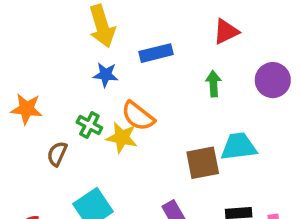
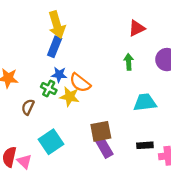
blue rectangle: (156, 53) -> (55, 47), moved, turned -54
blue star: (106, 75) -> (59, 75), moved
brown square: (203, 163) -> (101, 131), moved

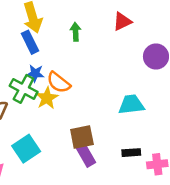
blue rectangle: (55, 47) -> (30, 42), turned -48
green arrow: (129, 62) -> (75, 32), moved
green cross: (49, 88) -> (24, 89), size x1.5
yellow star: (70, 97) -> (47, 98), turned 30

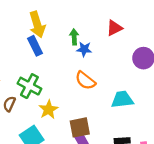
blue star: (35, 73) -> (84, 49), moved
orange semicircle: (59, 82) -> (85, 80), moved
yellow star: (47, 98) -> (48, 110), moved

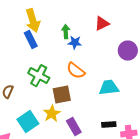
green cross: (29, 86) -> (39, 76), moved
yellow star: (48, 110) -> (52, 114), moved
brown square: (80, 127) -> (62, 95), moved

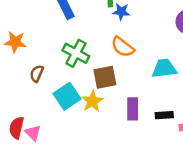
cyan square: (28, 122) -> (67, 96), moved
purple rectangle: (74, 127) -> (133, 109), moved, turned 30

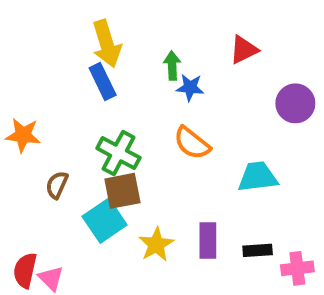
brown square: (105, 77) -> (122, 191), moved
yellow star: (92, 101) -> (156, 244), moved

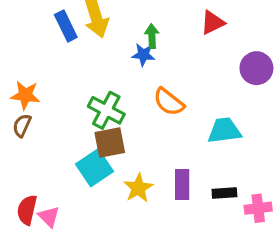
blue rectangle: (103, 81) -> (66, 26), moved
blue star: (190, 87) -> (143, 55), moved
brown semicircle: (57, 185) -> (22, 126), moved

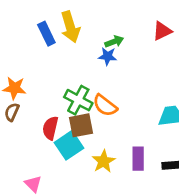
green arrow: (152, 36) -> (114, 42), turned 72
orange semicircle: (169, 102) -> (105, 105), moved
red semicircle: (27, 210) -> (50, 128), moved

